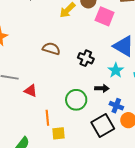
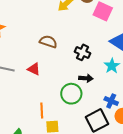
black arrow: (102, 88) -> (86, 78), moved
red triangle: (31, 91) -> (34, 69), moved

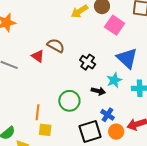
red triangle: (34, 69) -> (38, 56), moved
black arrow: (86, 78) -> (98, 91), moved

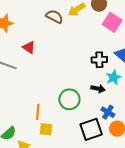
brown semicircle: (56, 46) -> (54, 17), moved
red triangle: (38, 56) -> (29, 47), moved
black cross: (88, 62) -> (99, 60), moved, turned -35

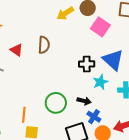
brown semicircle: (54, 17) -> (44, 45), moved, turned 66
black arrow: (98, 89) -> (84, 101), moved

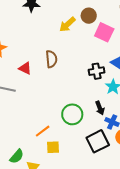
black arrow: (84, 101) -> (100, 108), turned 64
orange line: (24, 115) -> (43, 131), turned 56

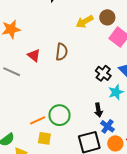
black cross: (97, 71) -> (103, 73), turned 35
green circle: (72, 114) -> (60, 115), moved

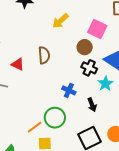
brown circle: (107, 17) -> (85, 47), moved
blue cross: (107, 126) -> (69, 90), moved

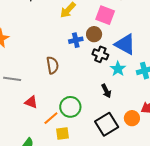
brown semicircle: (44, 55) -> (52, 65), moved
red triangle: (18, 64) -> (31, 102), moved
blue cross: (69, 90) -> (76, 40), moved, turned -32

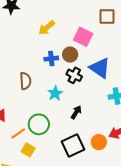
cyan star: (118, 69) -> (55, 93), moved
black arrow: (106, 91) -> (76, 112), turned -128
yellow square: (63, 133) -> (28, 150), turned 32

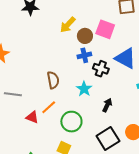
brown circle: (70, 55) -> (85, 36), moved
blue cross: (51, 59) -> (84, 55), moved
orange line: (18, 133) -> (49, 107), moved

